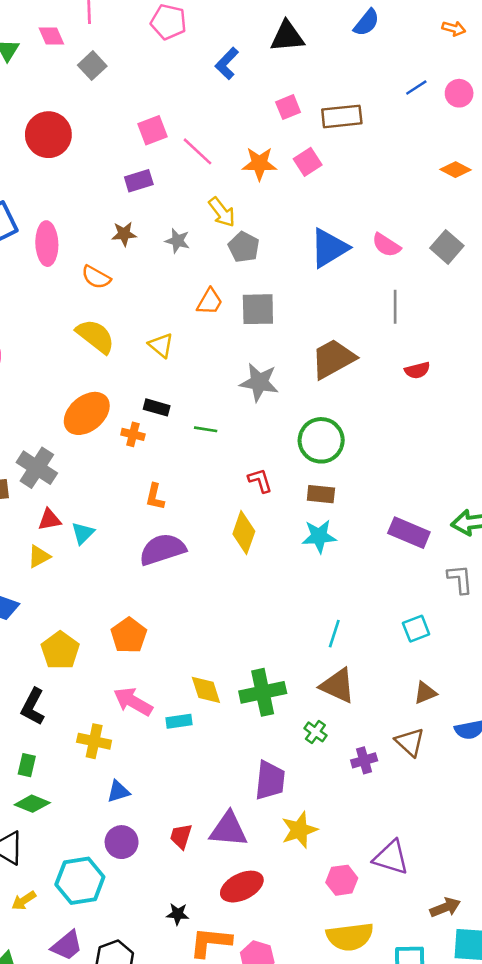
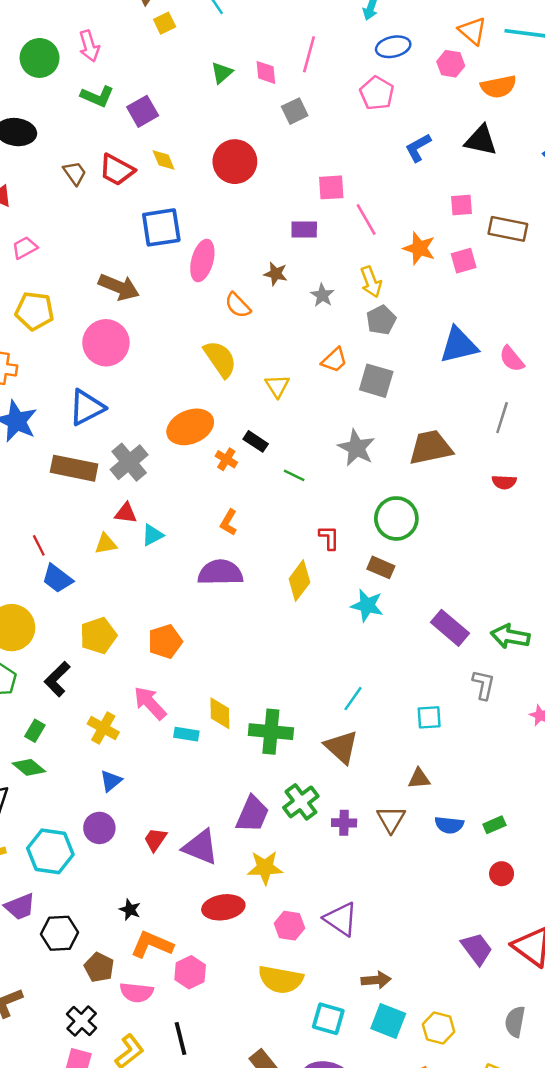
green cross: (315, 732) -> (301, 802), moved, size x1.6
blue triangle: (118, 791) -> (111, 781), turned -40
red ellipse: (242, 887) -> (223, 907), moved

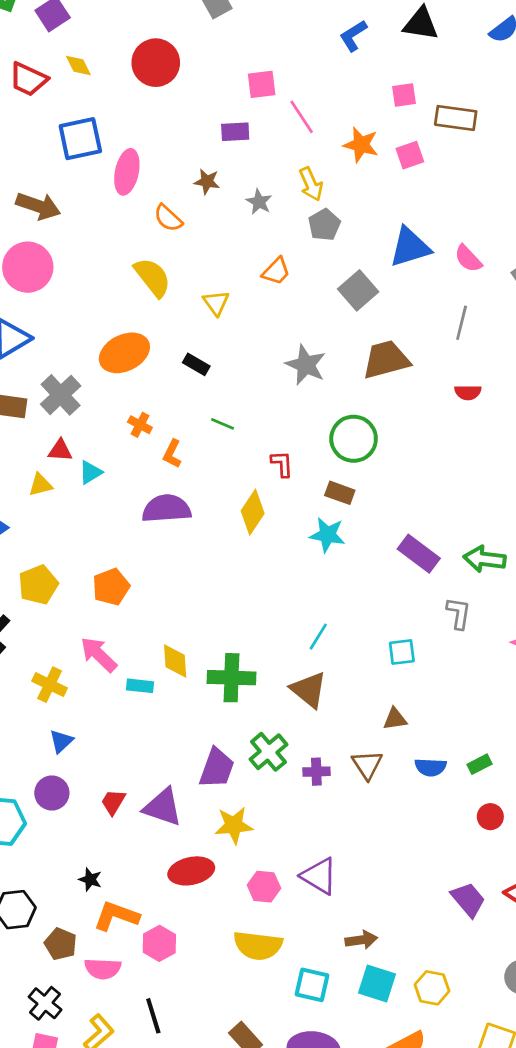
gray square: (376, 381) -> (358, 290), moved, turned 36
orange cross: (226, 459) -> (140, 425), moved
green line: (294, 475) -> (223, 424), moved

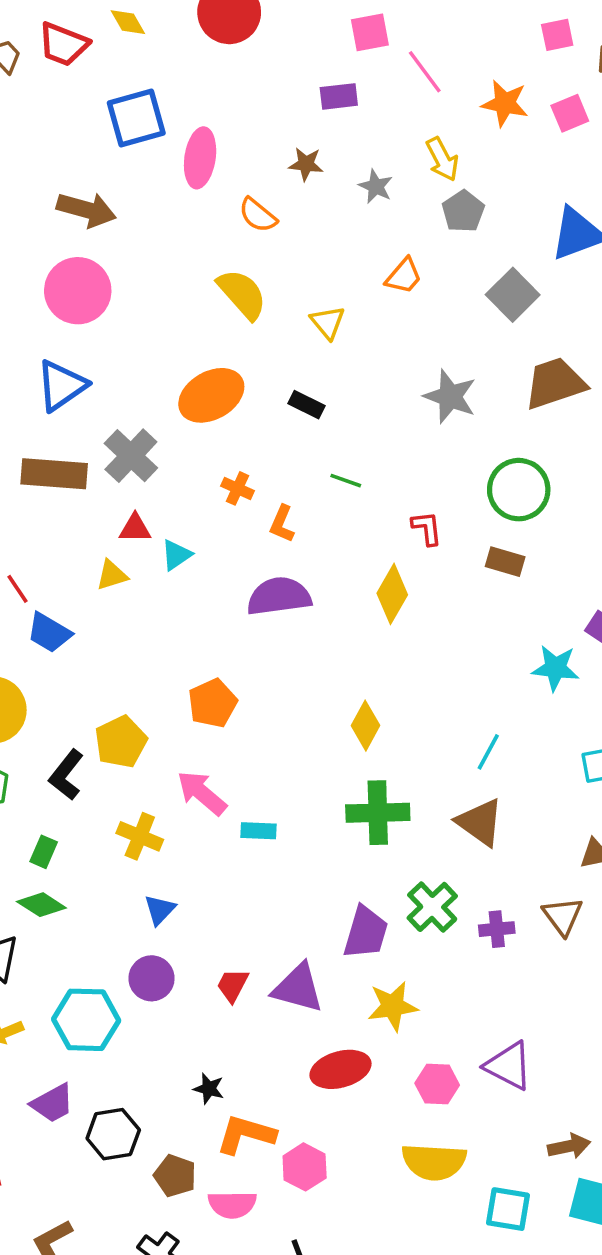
cyan star: (327, 535) -> (555, 668), moved
yellow pentagon: (38, 585) -> (121, 742), moved
yellow diamond: (175, 661) -> (366, 726), moved, turned 36

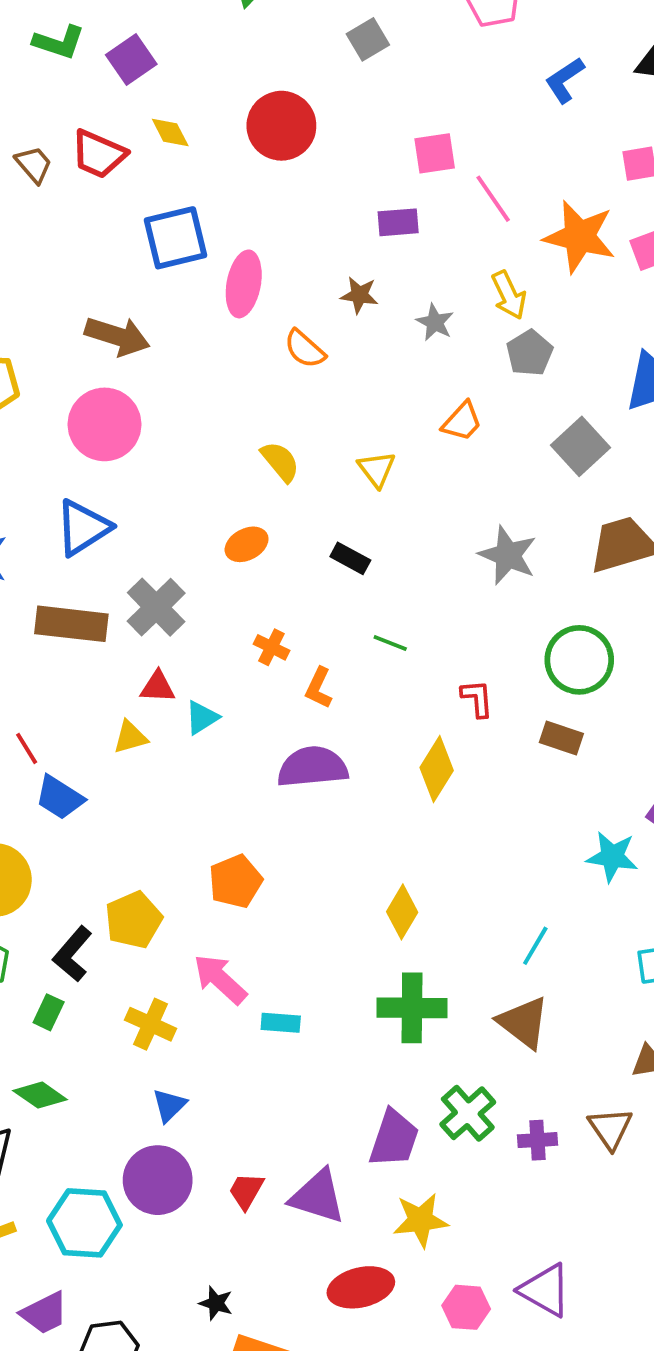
orange star: (505, 103) -> (579, 237), size x1.4
yellow semicircle: (242, 294) -> (280, 462), moved, size x0.7
orange ellipse: (211, 395) -> (247, 544), size x0.6
green rectangle: (44, 852) -> (49, 1012), moved
purple circle: (152, 978) -> (158, 1180), size x1.4

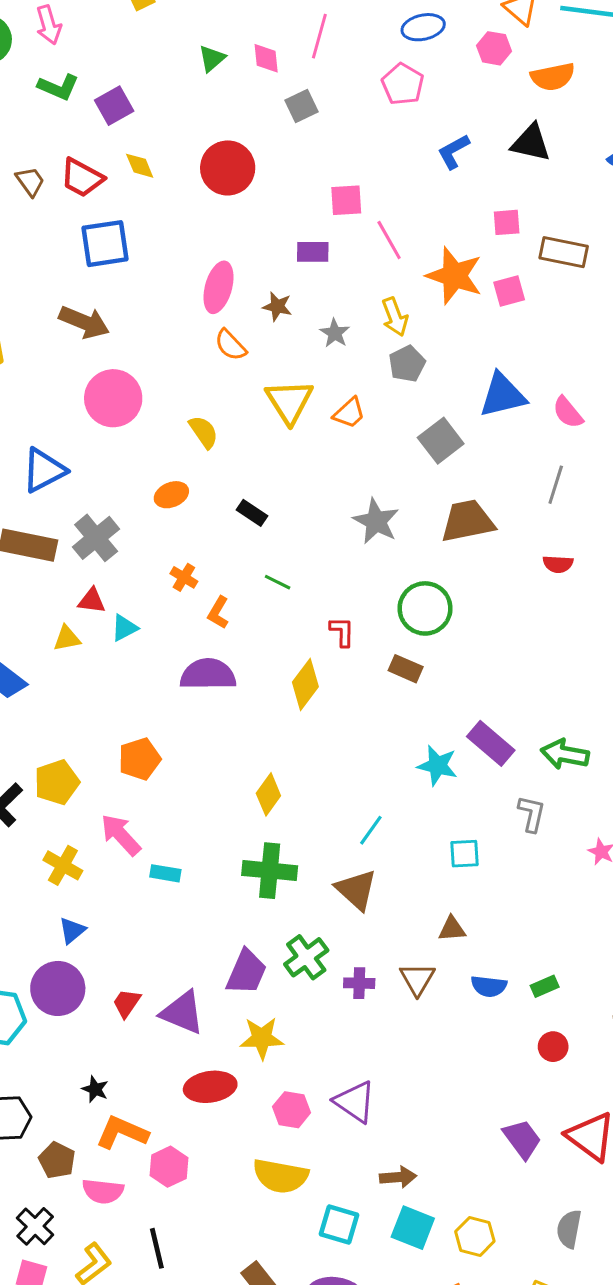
blue square: (176, 238) -> (105, 244), moved
pink ellipse: (244, 284) -> (219, 287), moved
pink circle: (105, 424) -> (113, 398), moved
yellow triangle: (377, 469) -> (289, 401), moved, size x1.6

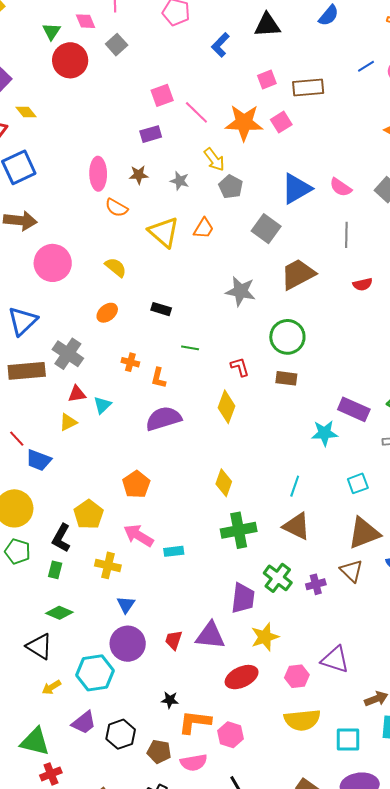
red circle: (228, 168) -> (70, 60), moved
brown triangle: (452, 929) -> (364, 533), size x1.8

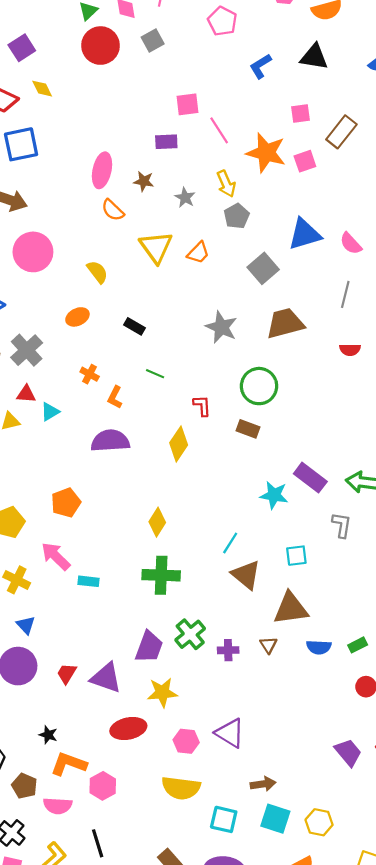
brown rectangle: (308, 88) -> (341, 132), turned -60
brown triangle: (297, 526) -> (246, 575), moved
brown triangle: (351, 571) -> (268, 645), size x0.7
blue triangle: (126, 605) -> (26, 625), turned -30

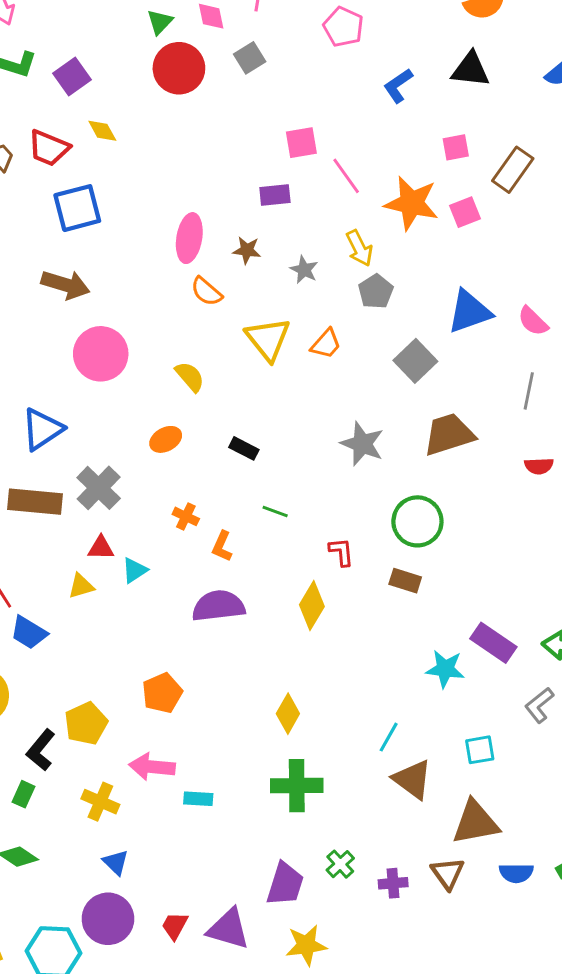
gray L-shape: (342, 525) -> (539, 705), turned -135
pink arrow: (56, 556) -> (152, 767), turned -36
green cross: (190, 634) -> (340, 864), size x0.7
brown triangle: (268, 645) -> (448, 873), size x1.4

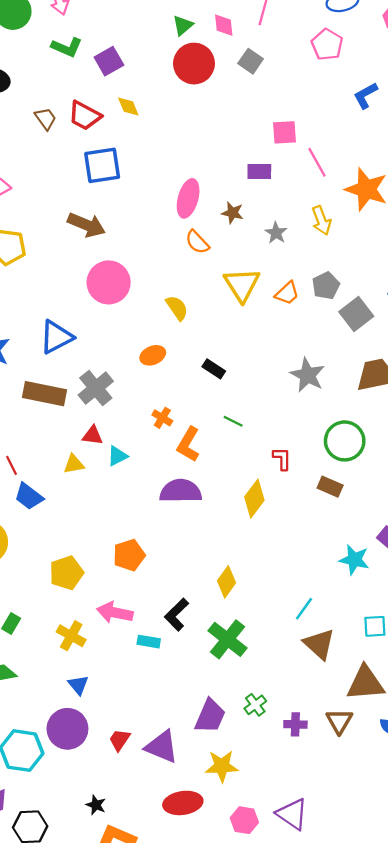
gray square: (250, 58) -> (251, 61), turned -30
gray pentagon: (376, 291) -> (326, 286), moved
orange L-shape: (222, 546) -> (188, 444), size x1.4
black L-shape: (41, 750) -> (177, 615), moved
green cross: (297, 786) -> (227, 639), turned 33

